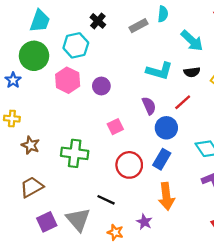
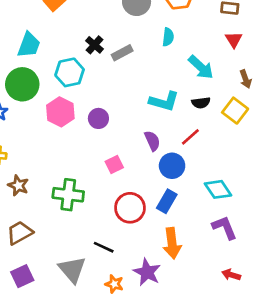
gray rectangle: (139, 26) -> (122, 53), moved
purple square: (47, 222) -> (22, 276), moved
purple star: (144, 222) -> (147, 272), size x1.5

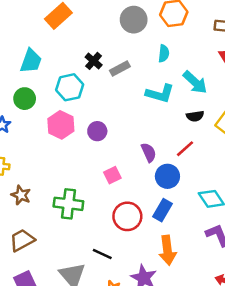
green circle: (22, 84) -> (25, 99), size x0.7
cyan L-shape: (164, 101) -> (160, 94), moved

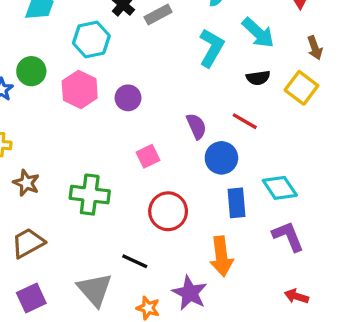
cyan L-shape: (160, 94) -> (211, 48), turned -76
green circle: (25, 99) -> (31, 71), moved
red line: (185, 149) -> (245, 121), turned 72
blue rectangle: (162, 210) -> (236, 203), moved, turned -35

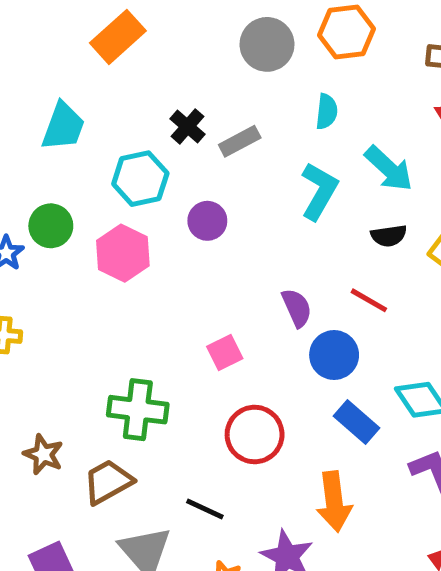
purple circle: (128, 98) -> (207, 221), moved
brown star: (26, 183) -> (43, 454), moved
blue rectangle: (236, 203) -> (356, 422), turned -44
brown trapezoid: (28, 243) -> (108, 482), moved

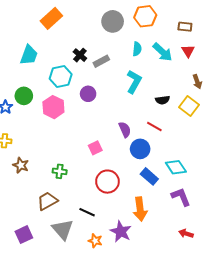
cyan arrow: (389, 169) -> (163, 52), moved
green cross: (138, 410) -> (60, 171), size x0.6
brown star: (43, 454) -> (21, 165), moved

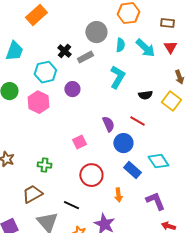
gray circle: (113, 21) -> (96, 32), moved
purple L-shape: (181, 197) -> (155, 201), moved
orange arrow: (140, 209) -> (118, 195), moved, size x0.6

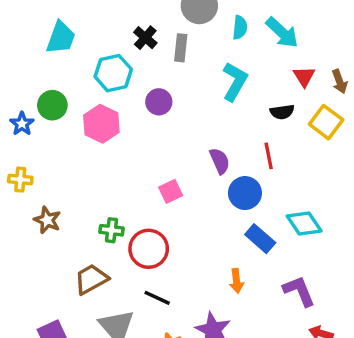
red triangle: (170, 47) -> (304, 76), moved
gray rectangle: (85, 57) -> (181, 48), turned -56
red line: (137, 121) -> (269, 156), turned 49
red circle: (91, 175) -> (149, 249), moved

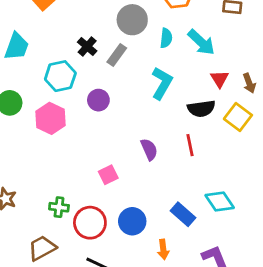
gray rectangle: (181, 48) -> (117, 55), turned 30
black semicircle: (282, 112) -> (201, 109), size x1.4
blue circle: (245, 193) -> (132, 221), moved

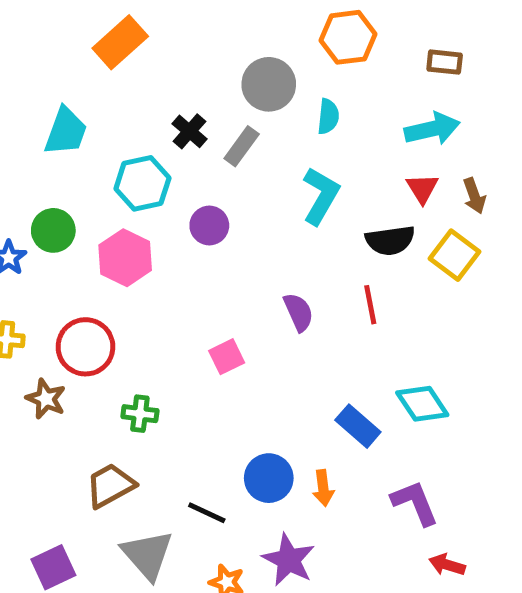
cyan arrow: (201, 42) -> (432, 129), moved, turned -56
blue circle: (132, 221) -> (269, 478), moved
red circle: (90, 223) -> (85, 347), moved

